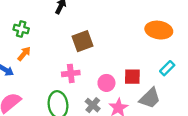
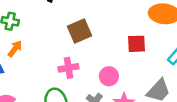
red square: (132, 77) -> (136, 44), moved

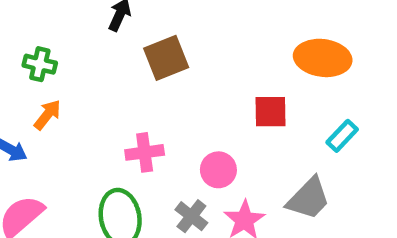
brown square: (80, 31) -> (166, 58), moved

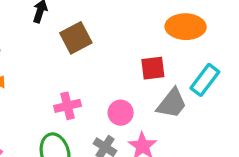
cyan rectangle: (342, 136) -> (205, 80), size x1.4
gray trapezoid: (309, 198) -> (172, 103), moved

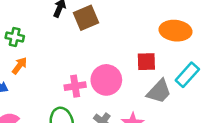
brown square: (76, 38) -> (86, 18), moved
pink circle: (121, 113) -> (106, 80), moved, size x1.5

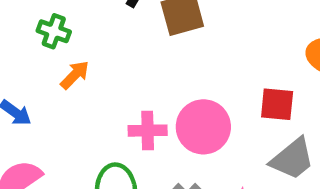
orange arrow: (19, 66) -> (75, 75), moved

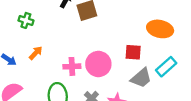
orange arrow: (75, 75) -> (36, 53), moved

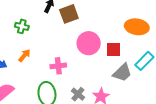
green cross: (26, 20) -> (22, 26), moved
pink circle: (98, 64) -> (89, 43), moved

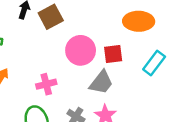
gray trapezoid: (122, 73) -> (101, 82), moved

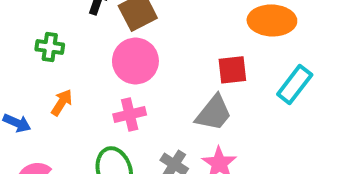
pink circle: (81, 50) -> (135, 61), moved

